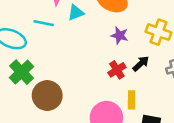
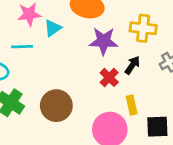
purple star: (120, 35) -> (104, 41), size x1.5
brown circle: (47, 96) -> (56, 106), moved

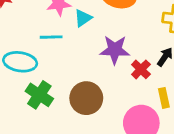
purple star: (104, 41) -> (115, 50), moved

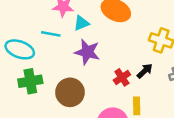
purple star: (115, 50) -> (87, 52), moved
green cross: (39, 95) -> (30, 81), turned 35

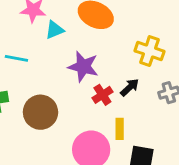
cyan line: (51, 34) -> (16, 58), moved
purple star: (87, 52) -> (83, 66), moved

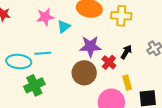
yellow cross: (149, 51) -> (121, 16), moved
brown circle: (40, 112) -> (84, 73), moved

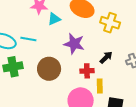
red cross: (109, 62) -> (87, 71), moved, turned 32
brown circle: (84, 73) -> (49, 69), moved

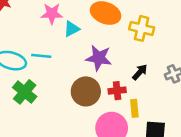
green cross: (13, 67) -> (25, 92), turned -36
brown circle: (49, 69) -> (86, 91), moved

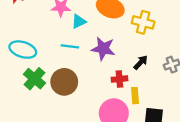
cyan line: (41, 56) -> (70, 46), moved
brown circle: (86, 91) -> (64, 82), moved

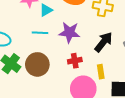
black arrow: (141, 62) -> (103, 42), size x1.5
red cross: (119, 79) -> (75, 61), moved

